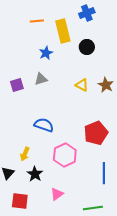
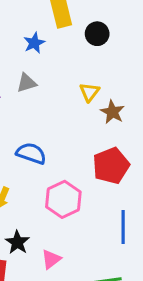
yellow triangle: (82, 85) -> (89, 92), turned 40
brown star: (106, 85) -> (112, 112), moved
black star: (35, 174) -> (17, 242), moved

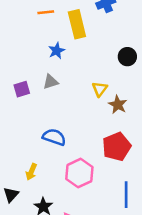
black circle: (97, 34) -> (127, 57), moved

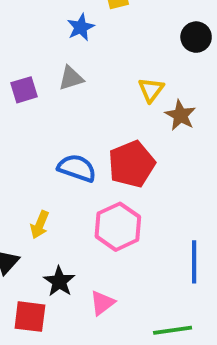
red pentagon: (117, 147) -> (132, 164), moved

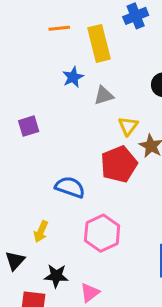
gray triangle: (71, 78) -> (104, 95), moved
red pentagon: (132, 164) -> (119, 164), moved
black star: (59, 281) -> (56, 276), turned -30

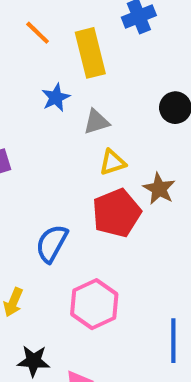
orange line: (59, 28) -> (38, 33), turned 50
yellow triangle: (128, 126) -> (113, 162), moved, turned 35
blue semicircle: (70, 187) -> (52, 243), turned -80

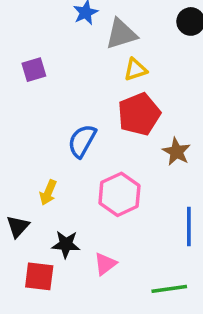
gray triangle: (96, 122) -> (121, 34), size x1.4
brown star: (159, 189) -> (176, 152), moved

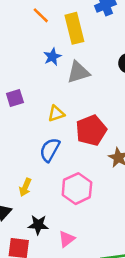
yellow triangle: (135, 70) -> (56, 114), moved

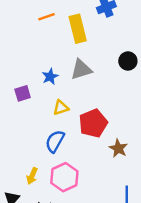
orange line: (41, 15) -> (46, 17), turned -63
blue star: (52, 57) -> (50, 77), moved
pink hexagon: (77, 189) -> (64, 177), moved

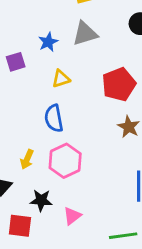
red pentagon: (93, 123) -> (119, 84), moved
blue semicircle: (55, 141) -> (54, 118), turned -40

